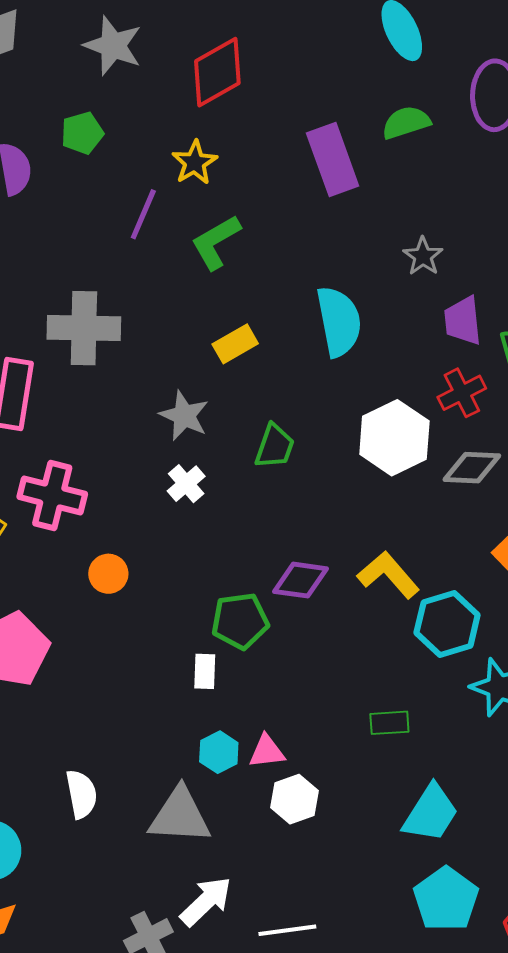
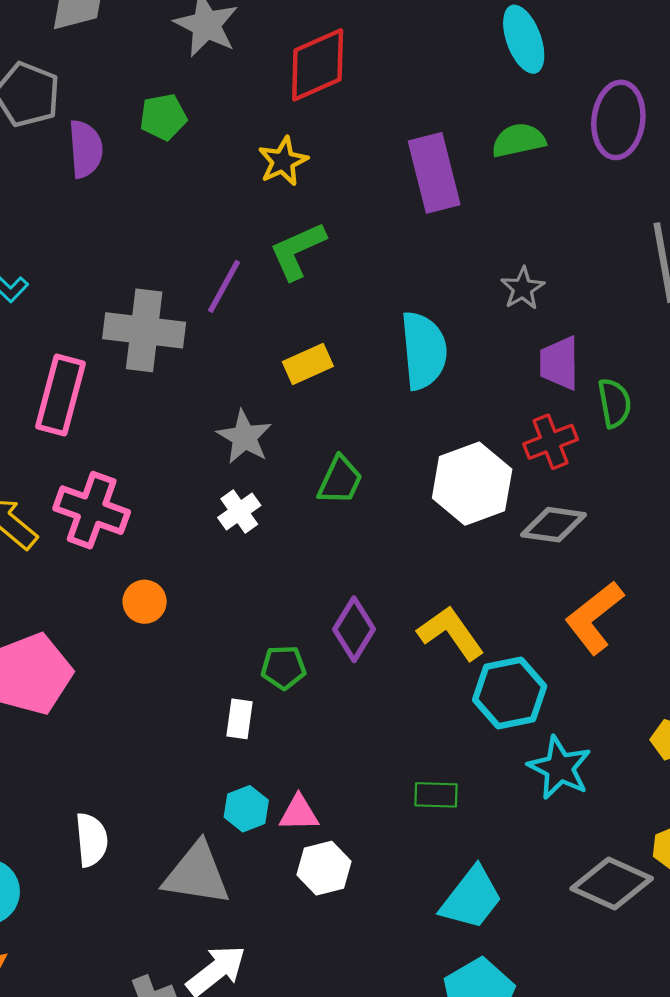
purple line: (143, 214) -> (224, 286), moved
purple diamond: (300, 580) -> (354, 629), turned -72
green pentagon: (240, 621) -> (284, 667), size x0.7

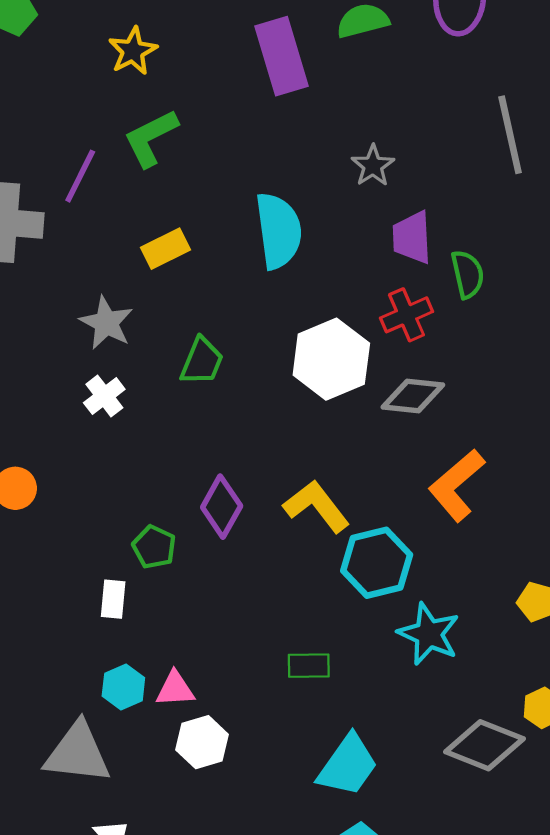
green pentagon: (284, 667) -> (154, 547), turned 30

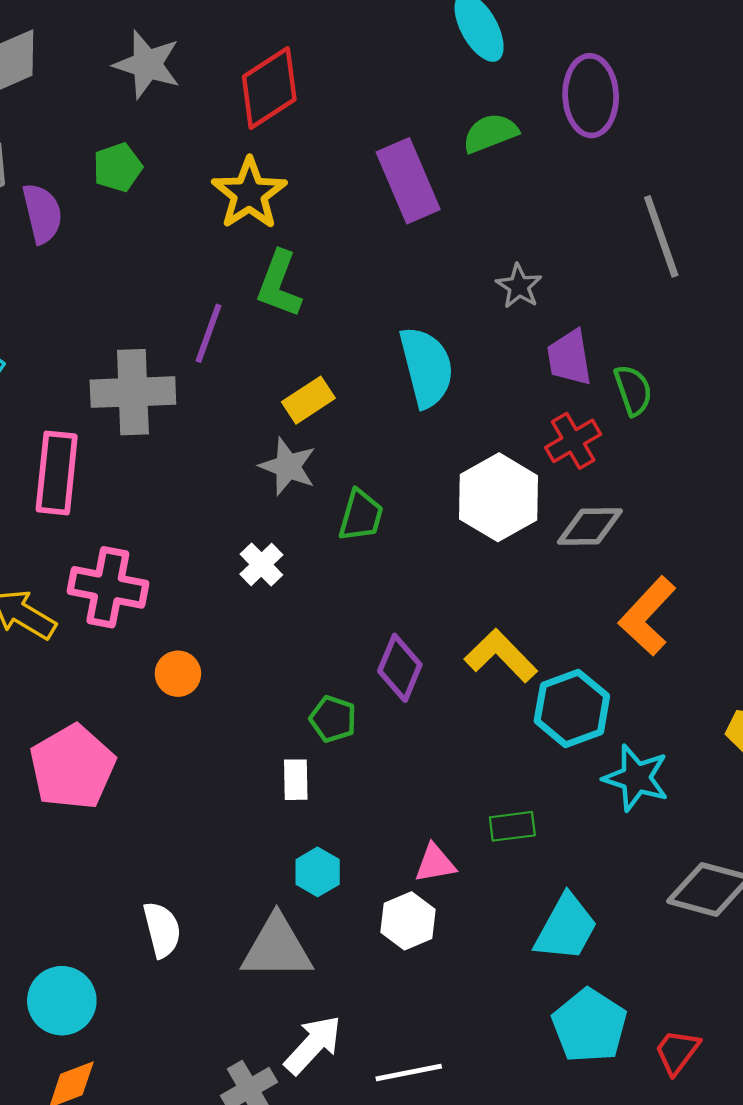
yellow star: (133, 51) -> (249, 194), size x1.4
green L-shape: (151, 138) -> (279, 284), turned -36
gray star: (106, 323) -> (288, 466), moved
pink triangle: (175, 689) -> (435, 863), moved

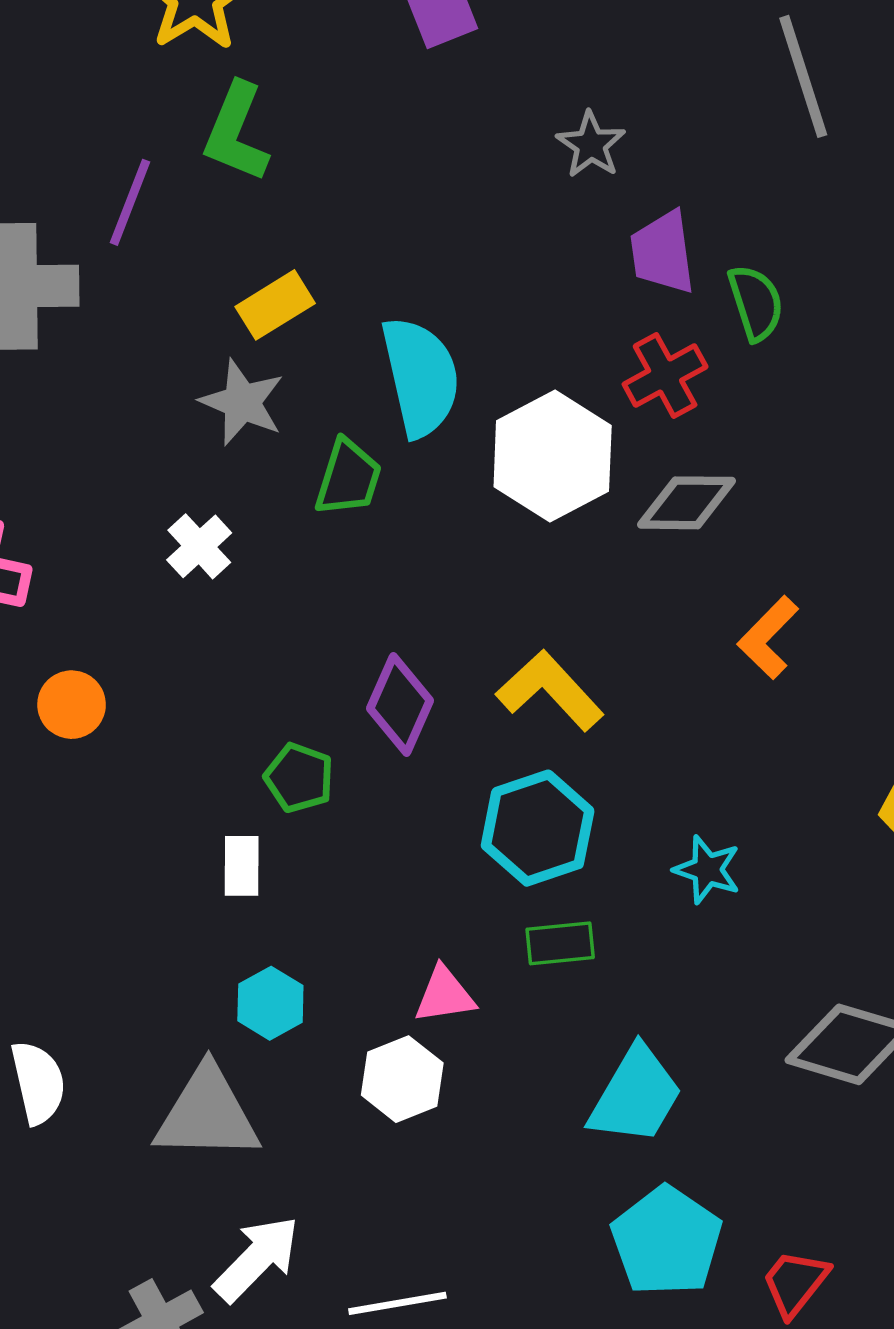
cyan semicircle: (426, 367) -> (420, 377), moved
orange L-shape: (647, 616) -> (768, 638), size x0.7
cyan hexagon: (572, 708) -> (538, 828), moved
cyan star: (636, 778) -> (707, 870), moved, size x0.7

